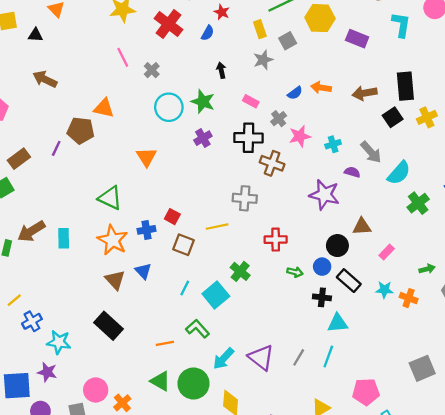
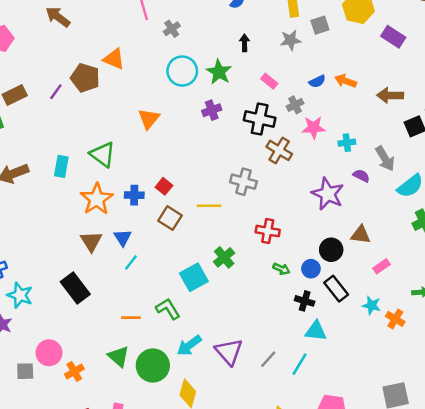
cyan rectangle: (64, 238) -> (61, 166), moved
cyan line: (185, 288) -> (131, 262), moved

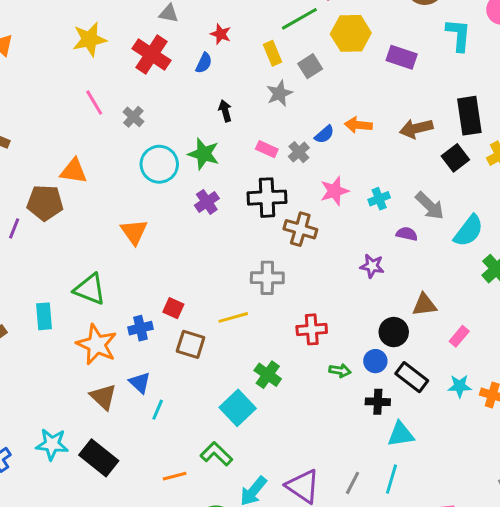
gray cross: (295, 105) -> (299, 152), moved
purple star: (328, 194) -> (372, 266), size x0.6
cyan star: (20, 295) -> (52, 444), moved

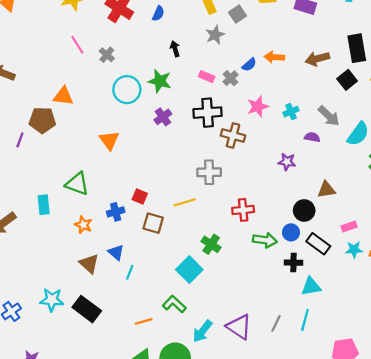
pink rectangle: (459, 336) -> (349, 227), moved, turned 32
orange star: (97, 344) -> (83, 225), size x0.6
green arrow: (340, 371) -> (265, 240), size x1.5

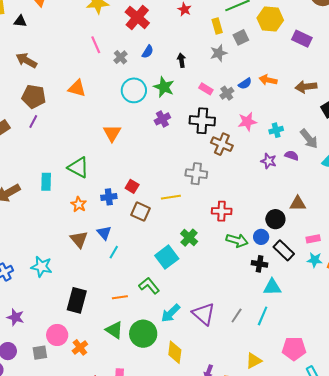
blue semicircle: (158, 14) -> (148, 52), moved
brown pentagon: (42, 120) -> (34, 97), moved
purple star: (287, 162) -> (269, 161), moved
black rectangle: (87, 309) -> (77, 300), moved, turned 60

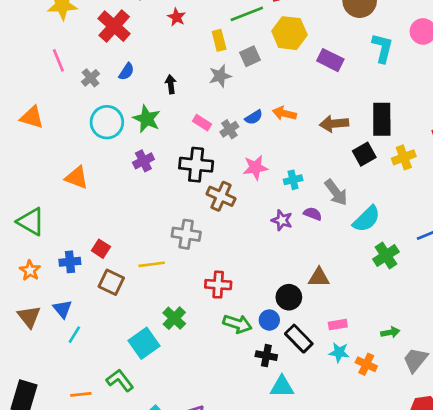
orange triangle: (112, 133) -> (77, 178), turned -42

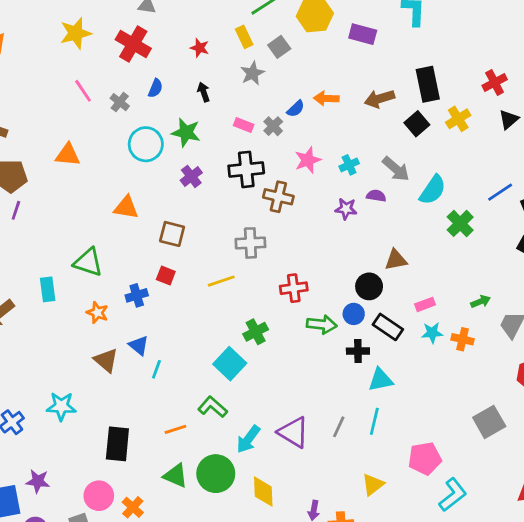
red star: (177, 17) -> (200, 48), moved
brown square: (111, 282) -> (172, 234), moved
green cross: (174, 318) -> (256, 332), turned 30

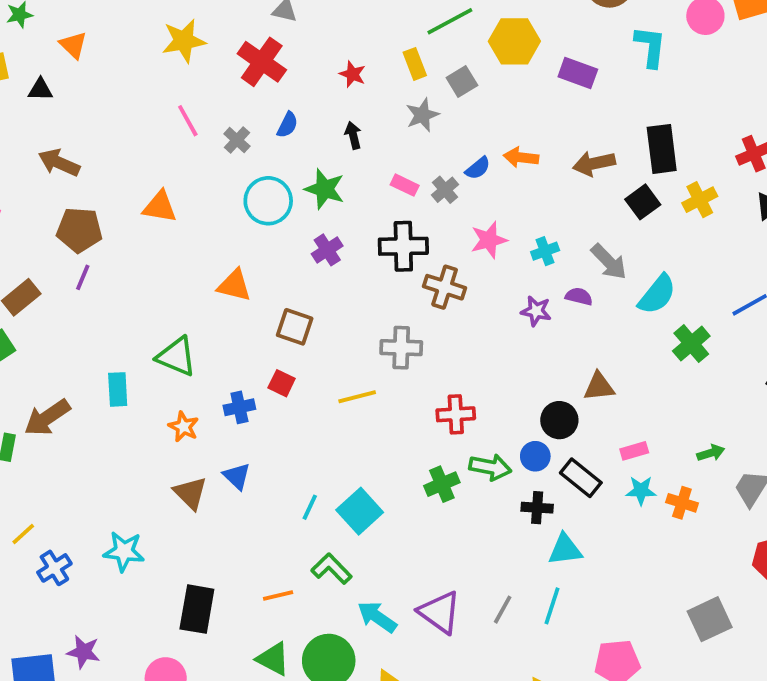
green cross: (256, 332) -> (442, 484), moved
cyan line: (156, 369) -> (310, 507), moved
cyan arrow: (248, 439) -> (377, 617), turned 84

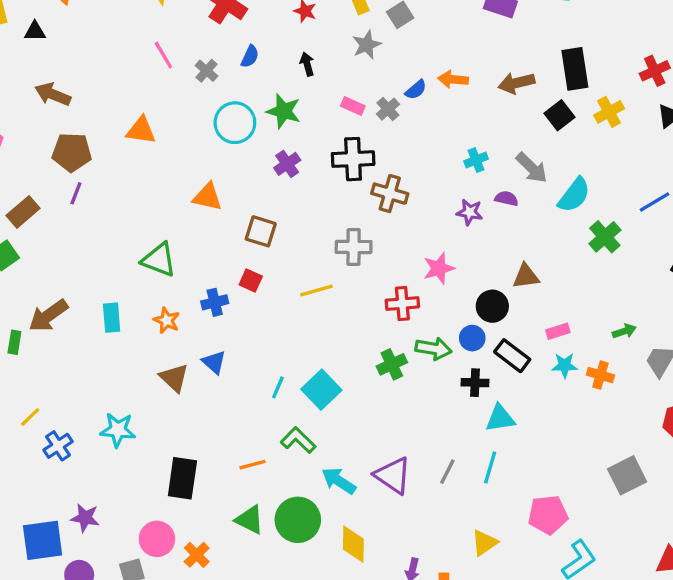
pink star: (489, 240) -> (439, 268), moved
cyan rectangle: (118, 389) -> (112, 318), moved

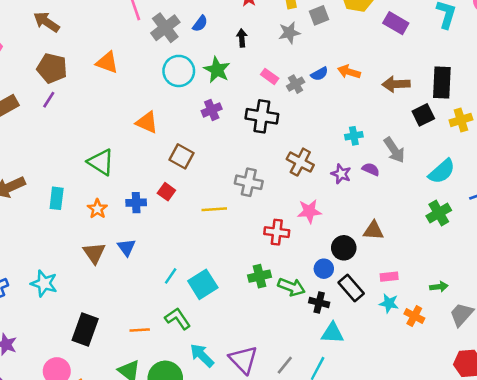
gray cross: (206, 71) -> (165, 28), size x1.6
brown cross: (390, 194) -> (300, 162), moved
cyan semicircle: (574, 195) -> (442, 171), moved
green arrow: (433, 349) -> (291, 287), moved

